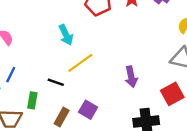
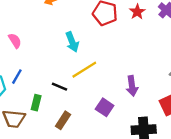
purple square: (88, 110) -> (105, 107), moved

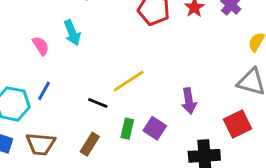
cyan arrow: (72, 42) -> (72, 33), moved
green rectangle: (36, 103) -> (127, 129), moved
brown rectangle: (63, 120) -> (90, 144), moved

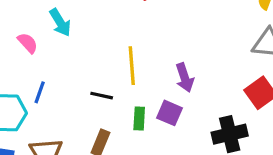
yellow line: (129, 81) -> (132, 66), turned -52
purple arrow: (189, 101) -> (185, 78), moved

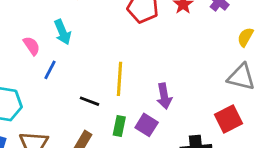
blue line: (40, 92) -> (50, 70), moved

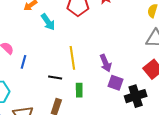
cyan arrow: (63, 32) -> (48, 22), moved
purple square: (147, 125) -> (115, 83), moved

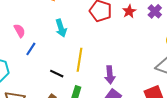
cyan arrow: (48, 22) -> (61, 28), moved

